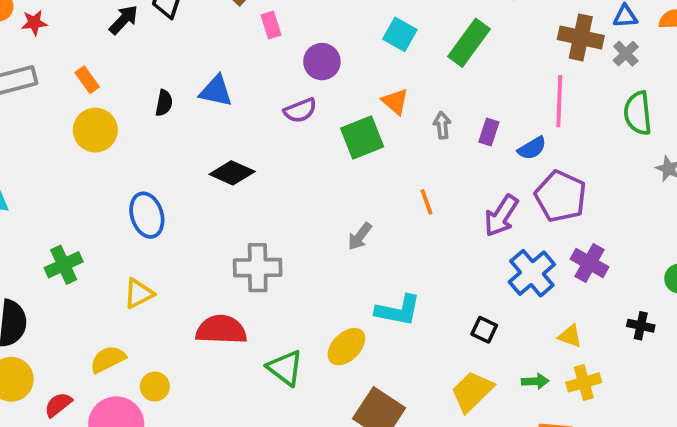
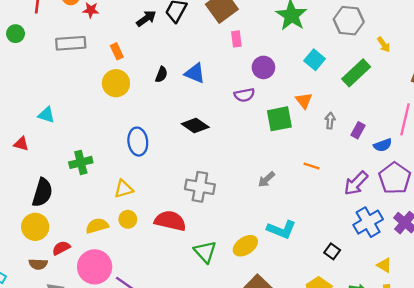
orange line: (426, 202) -> (311, 166), turned -63
yellow circle: (155, 387) -> (128, 219), moved

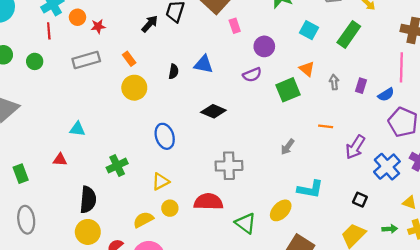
purple arrow: (356, 183) -> (355, 147), moved

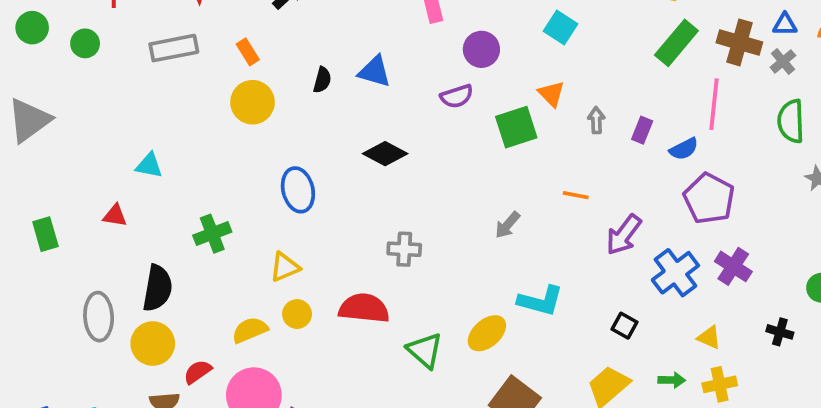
green rectangle: (349, 34) -> (676, 43), moved
gray cross: (229, 166) -> (404, 249), size x0.7
gray ellipse: (26, 220) -> (99, 317), moved

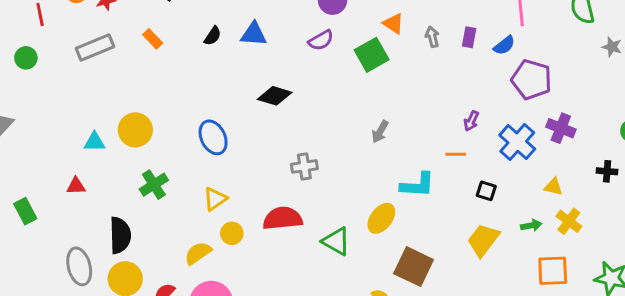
black semicircle: (322, 80) -> (213, 36), moved, turned 30
yellow circle: (253, 102) -> (135, 130), moved
orange line: (576, 195) -> (456, 154), moved
purple arrow: (624, 235) -> (471, 121), size x0.6
yellow cross: (720, 384) -> (569, 221), turned -30

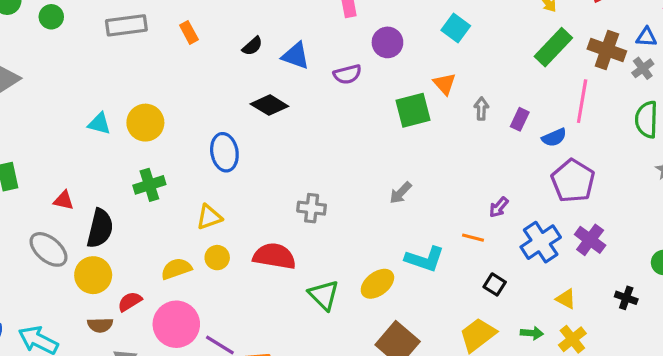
purple semicircle: (321, 40) -> (347, 74), moved
black diamond: (275, 96) -> (269, 105), moved
red triangle: (76, 186) -> (64, 200), moved
gray ellipse: (79, 266) -> (49, 249), turned -51

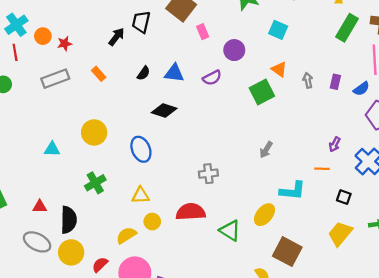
yellow circle: (145, 123) -> (94, 132), moved
yellow triangle: (209, 217) -> (141, 195), turned 30

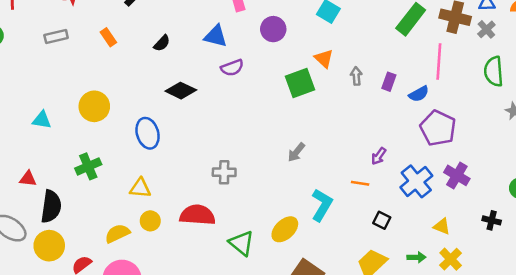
blue triangle: (174, 73) -> (216, 36), moved
purple semicircle: (212, 78) -> (232, 68), moved
gray rectangle: (55, 79) -> (56, 36), size x0.7
cyan L-shape: (293, 191) -> (322, 205), turned -72
red triangle: (40, 207) -> (28, 179), moved

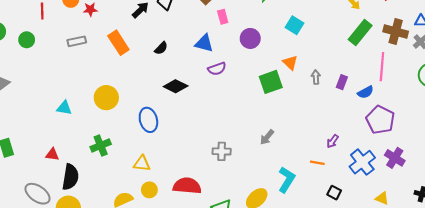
orange rectangle: (108, 37) -> (118, 43), size x1.6
gray cross: (224, 172) -> (222, 151), moved

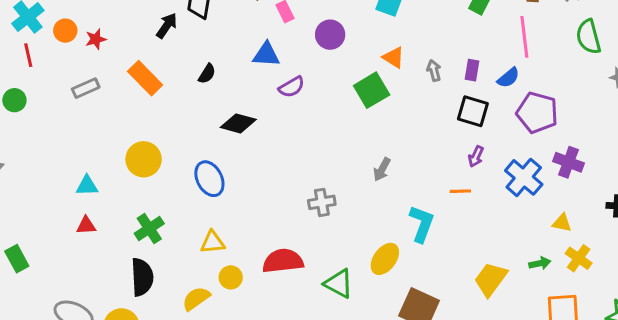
red triangle: (52, 154) -> (86, 226), moved
black semicircle: (70, 177) -> (142, 277), moved
black square: (334, 193) -> (473, 111), moved, size x1.5

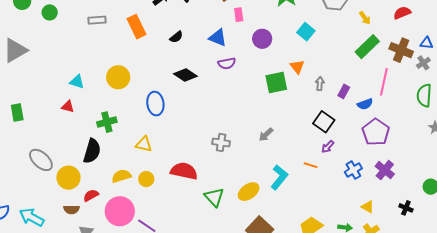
black square: (473, 111) -> (324, 122), moved
blue cross: (524, 177) -> (353, 170), size x0.7
yellow circle: (231, 277) -> (146, 179), moved

